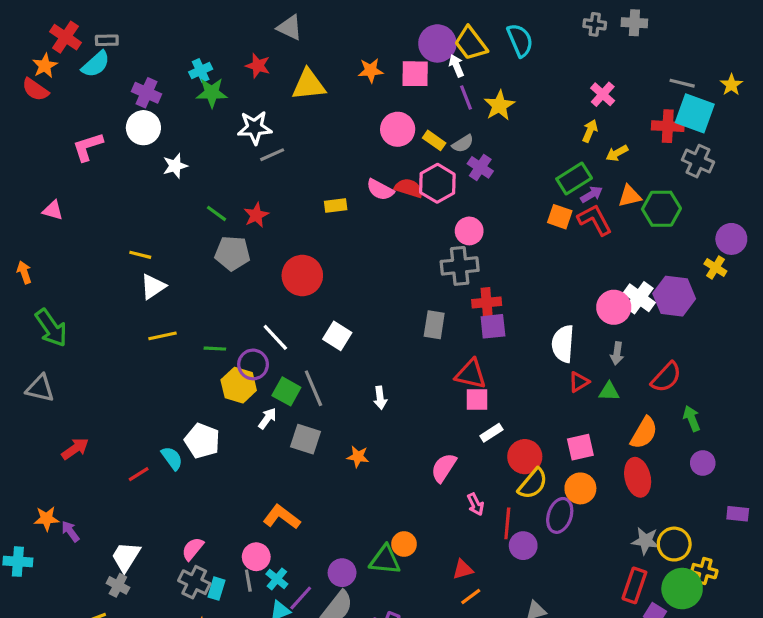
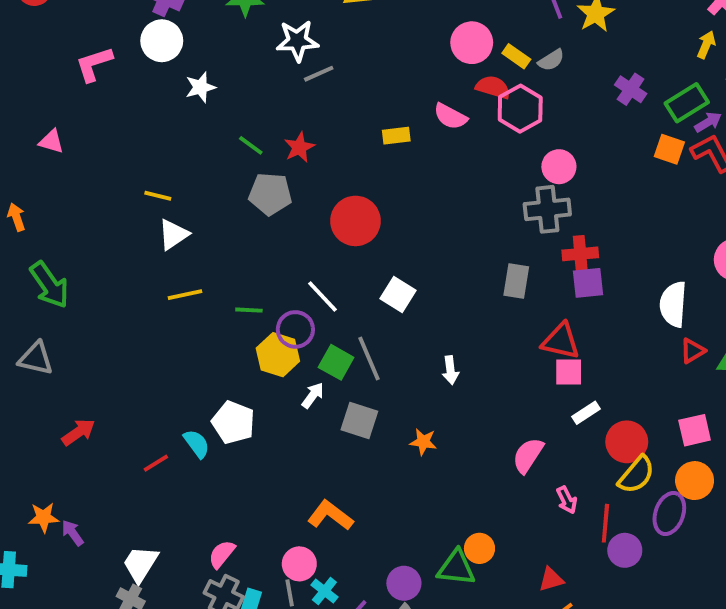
purple cross: (480, 167) -> (631, 89), moved
red semicircle: (409, 188) -> (493, 87), moved

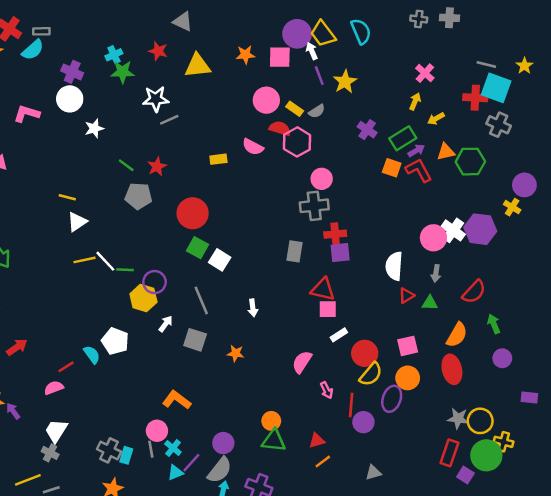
pink L-shape: (94, 64) -> (27, 114), turned 35
white line: (323, 296) -> (105, 261), moved
green square: (336, 362) -> (198, 248), moved
pink semicircle: (222, 554) -> (54, 388), moved, turned 30
green triangle: (456, 568) -> (274, 441), moved

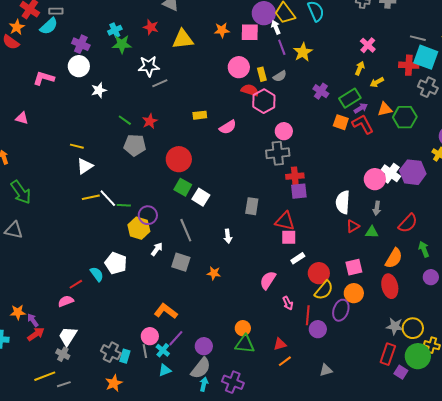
yellow rectangle: (295, 109) -> (262, 74), turned 40
pink semicircle: (253, 147) -> (228, 127), moved, turned -60
gray rectangle: (295, 251) -> (252, 206), moved
red arrow: (17, 347) -> (36, 334), moved
purple line: (191, 463) -> (176, 338), moved

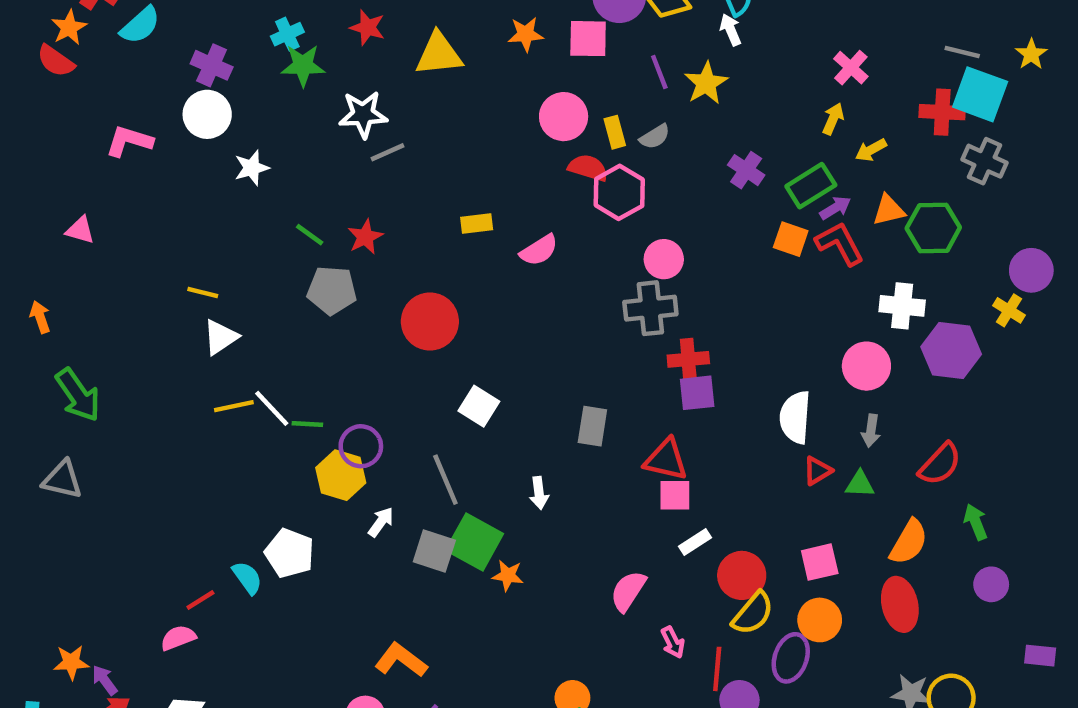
white arrow: (276, 27) -> (731, 30), moved
white cross: (391, 173) -> (902, 306), moved, turned -30
green square: (183, 187) -> (474, 542), moved, size x1.4

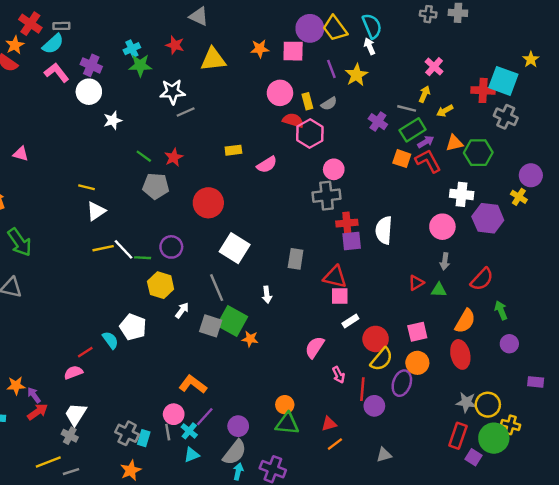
gray line: (962, 52) -> (407, 108), moved
pink L-shape: (129, 141) -> (57, 73), moved, turned 35
white square: (479, 406) -> (235, 248), size x1.4
white semicircle: (795, 417) -> (384, 230), moved
purple circle: (361, 446) -> (171, 247), moved

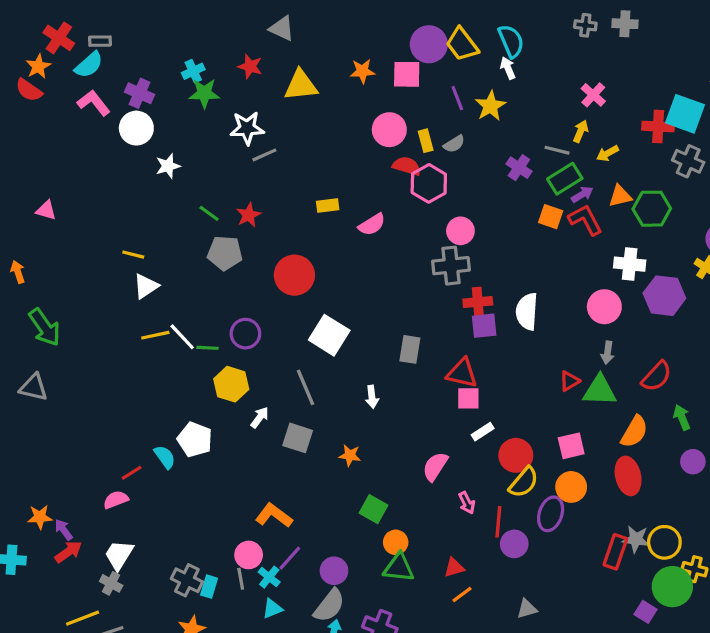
green triangle: (439, 290) -> (600, 391), size x1.6
green square: (232, 321) -> (373, 509), moved, size x0.7
red rectangle: (458, 436) -> (615, 552), moved

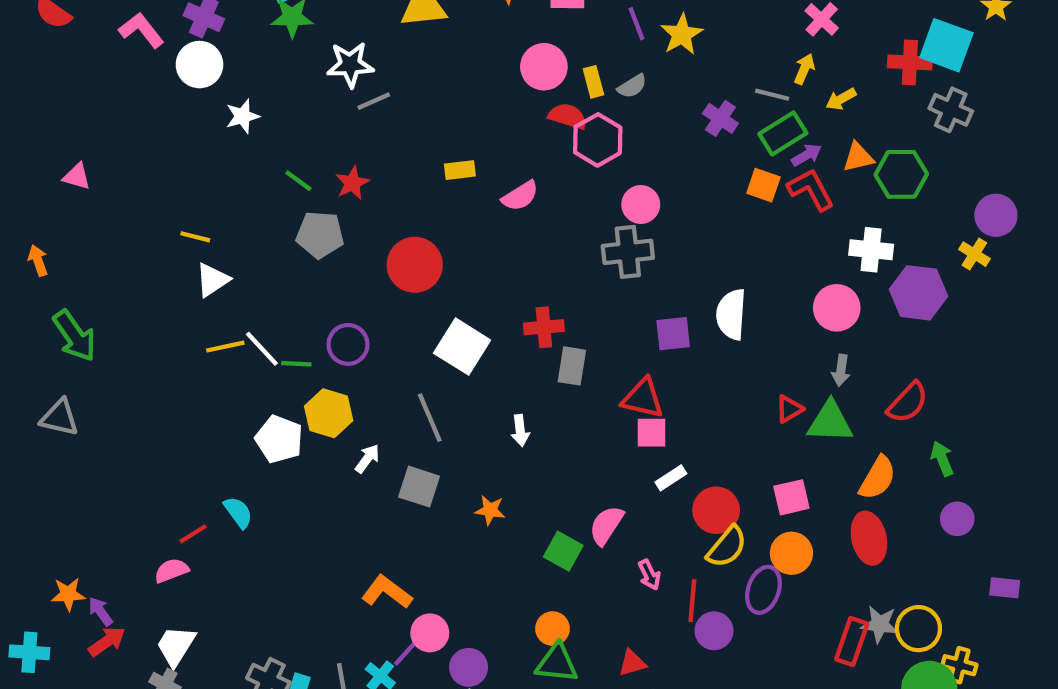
red cross: (478, 302) -> (544, 327), moved
white pentagon: (195, 440) -> (279, 439), moved
green square: (373, 509) -> (563, 551), moved
pink circle: (249, 555) -> (430, 633), moved

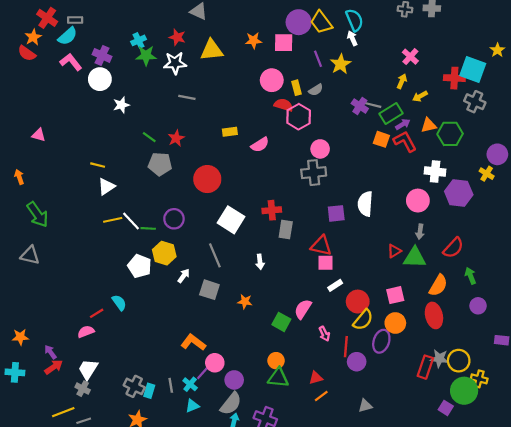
white star: (350, 65) -> (175, 63), moved
gray line: (772, 95) -> (373, 105), moved
gray line: (374, 101) -> (187, 97), turned 35
orange star: (68, 594) -> (20, 337), moved

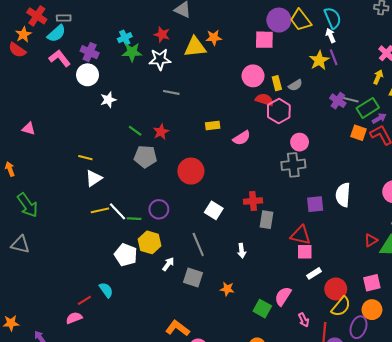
orange star: (253, 40) -> (214, 38), moved
purple line: (318, 59) -> (334, 57), moved
white square: (231, 220) -> (214, 210), size x0.7

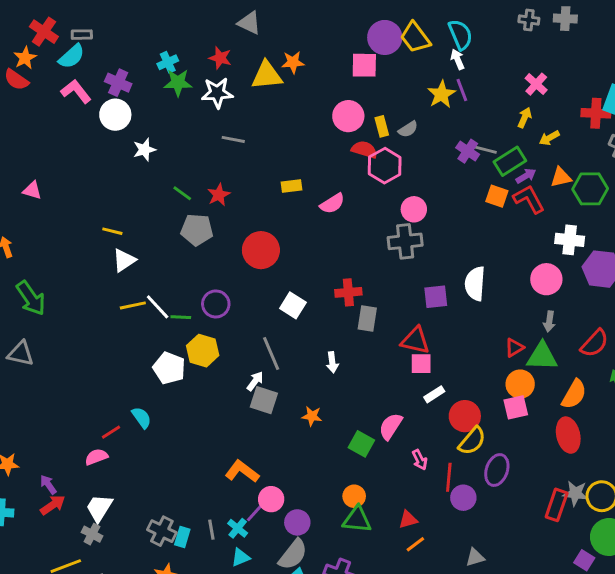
white arrow: (168, 264) -> (255, 381), moved
orange circle: (372, 310) -> (520, 384), moved

